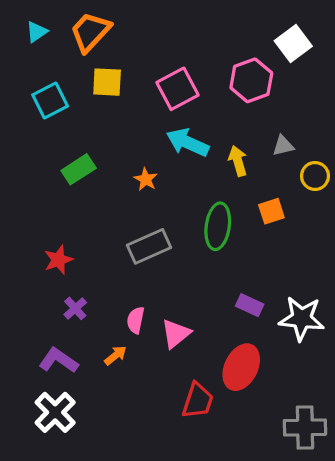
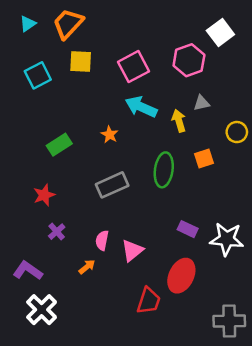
gray triangle: (283, 146) -> (202, 103), moved
green rectangle: (79, 169) -> (59, 145), moved
purple L-shape: (58, 360) -> (28, 271), moved

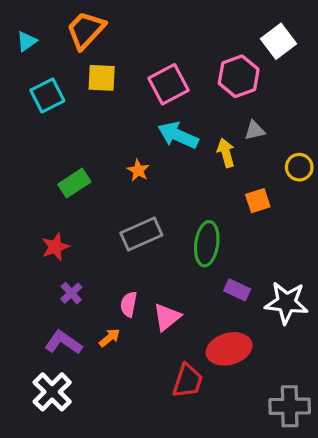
cyan triangle: (28, 24) -> (27, 41), moved
green ellipse: (164, 170) -> (207, 244), moved
purple L-shape: (28, 271) -> (63, 342), moved
red ellipse: (181, 276) -> (229, 349), turned 48

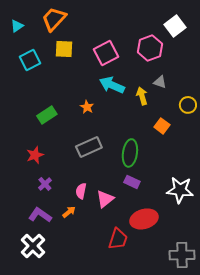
gray triangle: (255, 131) -> (160, 82), turned 32
orange square: (258, 201) -> (162, 126), turned -35
purple rectangle: (237, 290) -> (132, 182), moved

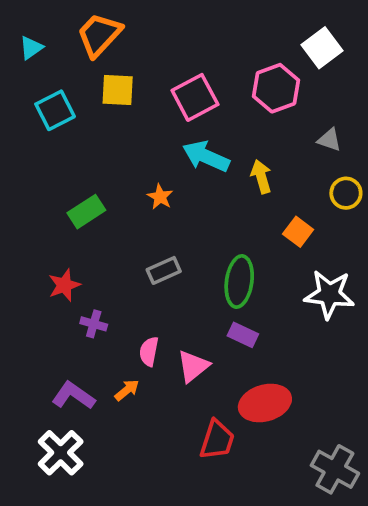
gray triangle: (160, 82) -> (329, 140), moved
gray rectangle: (89, 147) -> (164, 270), size x0.7
purple cross: (45, 184) -> (94, 324), moved, turned -32
white star: (180, 190) -> (329, 294), moved
gray cross: (182, 255) -> (335, 469), turned 30

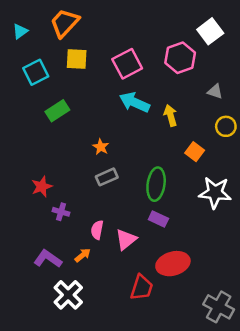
orange star: (160, 197) -> (101, 147), moved
green rectangle: (86, 212) -> (57, 111), moved
white cross: (61, 453) -> (68, 295), moved

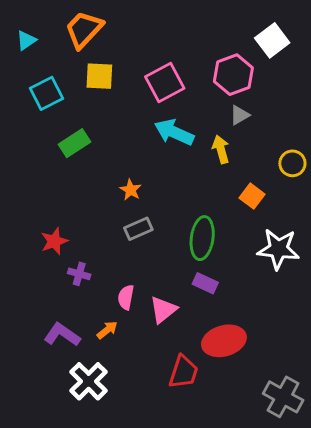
gray triangle: (215, 91) -> (240, 115), moved, turned -49

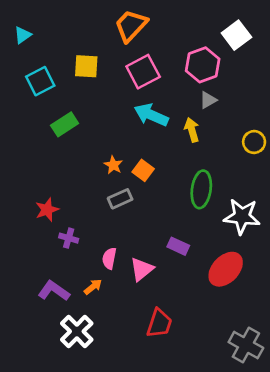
orange trapezoid: (84, 29) -> (131, 26), moved
orange square: (252, 196) -> (143, 170), moved
green ellipse: (202, 238) -> (201, 189), moved
red ellipse: (224, 341) -> (226, 269), moved, turned -30

